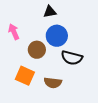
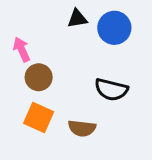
blue circle: (57, 36) -> (114, 28), moved
brown circle: (37, 50) -> (39, 77), moved

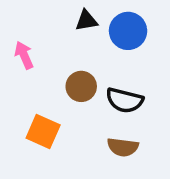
brown circle: (39, 77) -> (81, 86), moved
brown semicircle: (82, 128) -> (123, 147), moved

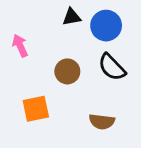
black semicircle: (125, 100) -> (112, 67), moved, turned 32
orange square: (43, 131) -> (36, 109), turned -36

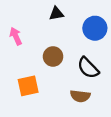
blue circle: (106, 26) -> (95, 28), moved
black semicircle: (112, 67) -> (88, 68), moved

